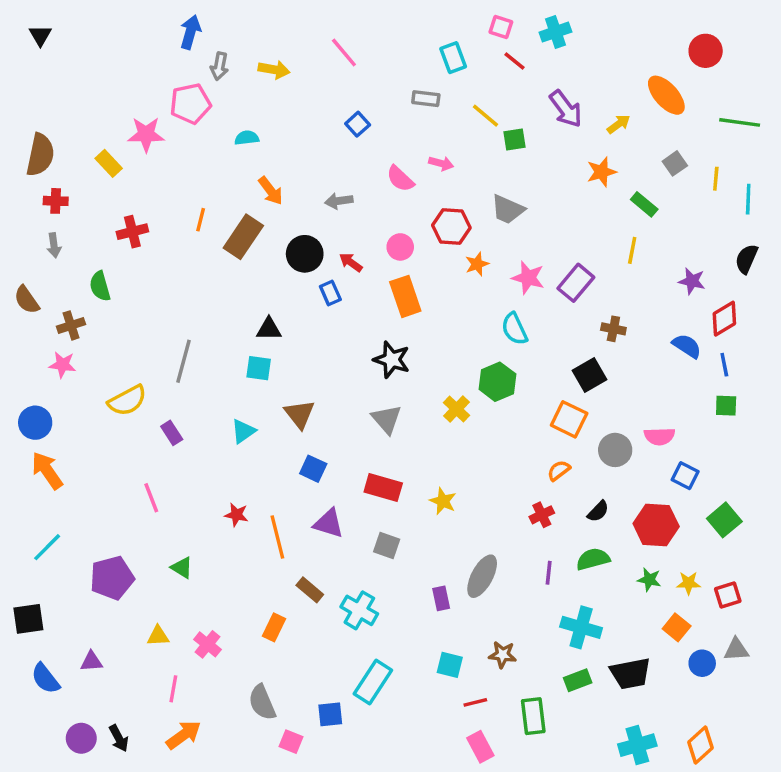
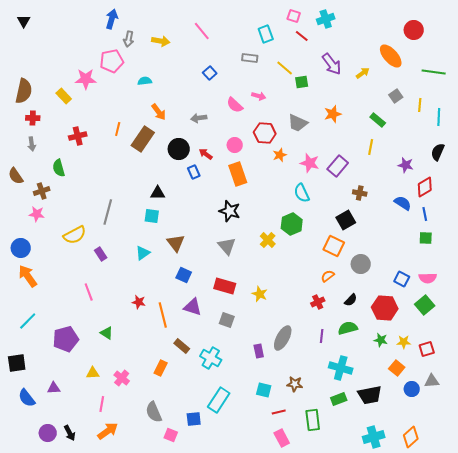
orange star: (602, 172) -> (333, 114), moved
pink semicircle: (660, 436) -> (428, 278), moved

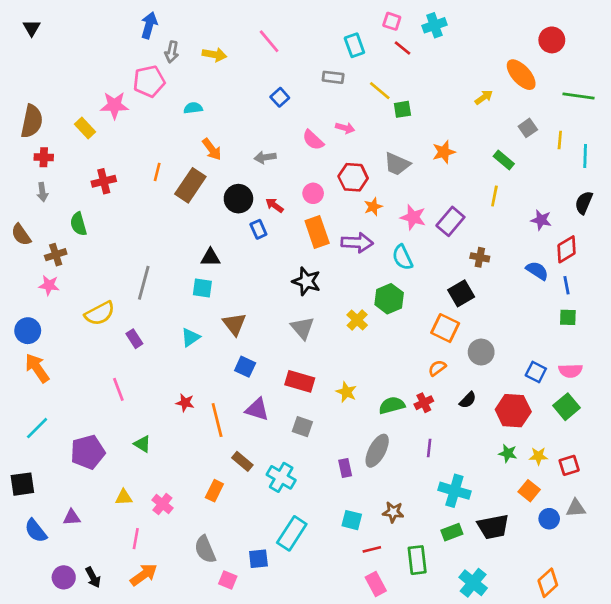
purple arrow: (332, 64) -> (357, 243), moved, turned -50
green semicircle: (348, 328) -> (392, 405), moved
cyan cross: (374, 437) -> (473, 583), moved, turned -35

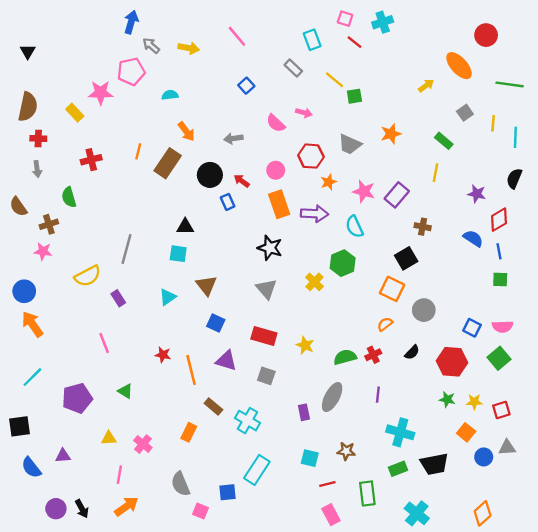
black triangle: (32, 28) -> (28, 52), moved
gray arrow: (172, 52) -> (151, 46), turned 120
gray rectangle: (333, 77) -> (293, 68), turned 36

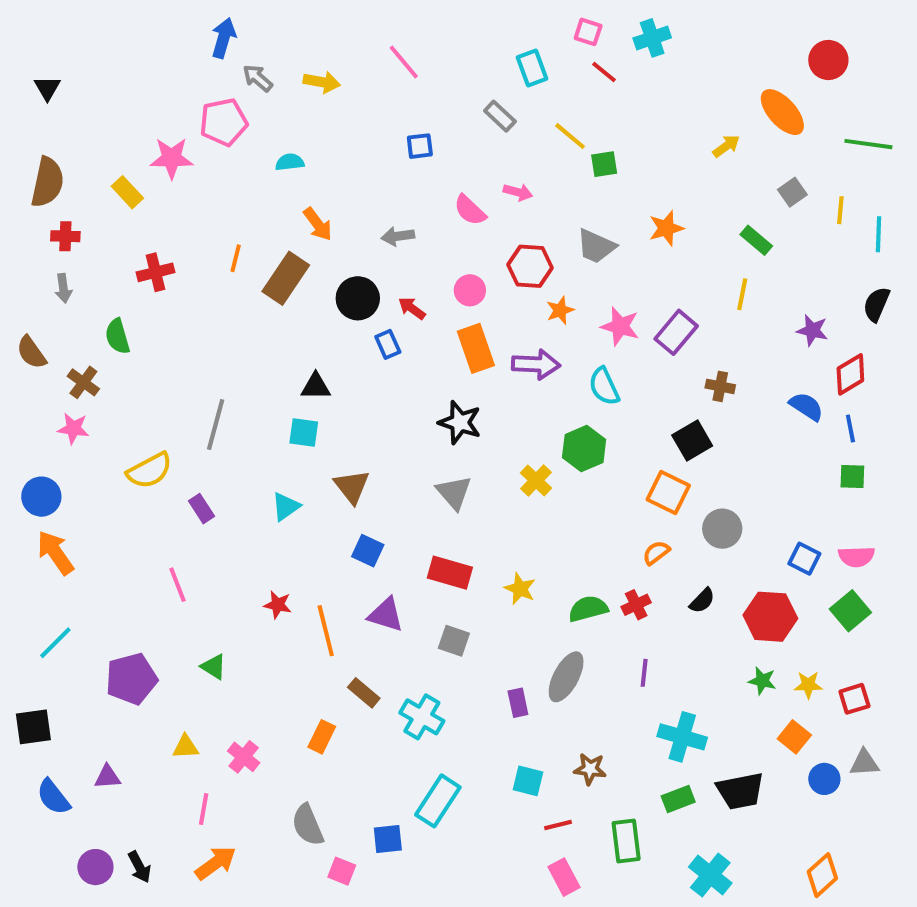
blue square: (246, 86) -> (420, 146), turned 35
brown cross: (49, 224) -> (83, 382), turned -36

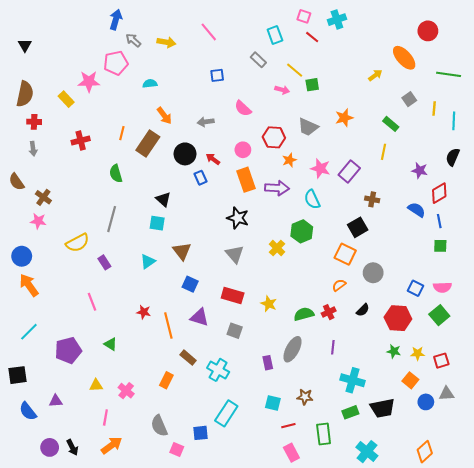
pink arrow: (518, 192) -> (282, 90), moved
green semicircle: (117, 336) -> (116, 174), moved
black triangle: (316, 386) -> (163, 199), turned 42

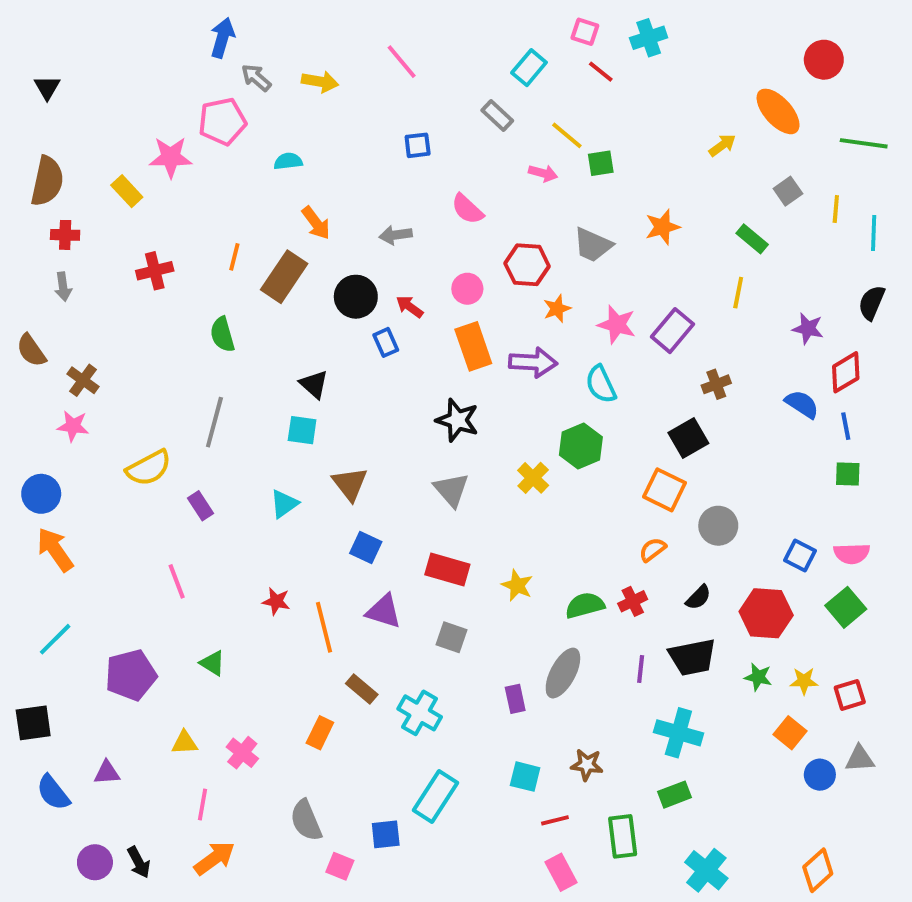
cyan rectangle: (275, 35) -> (529, 68), turned 60
brown cross: (372, 199) -> (716, 384), turned -32
black trapezoid: (382, 408) -> (692, 657), moved

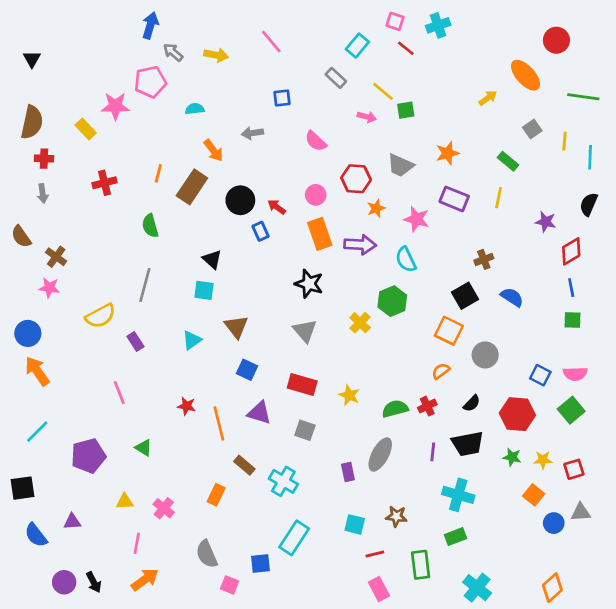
gray arrow: (396, 235) -> (252, 133), moved
purple rectangle: (672, 331) -> (454, 199), moved, turned 72
blue semicircle: (802, 404) -> (512, 297), moved

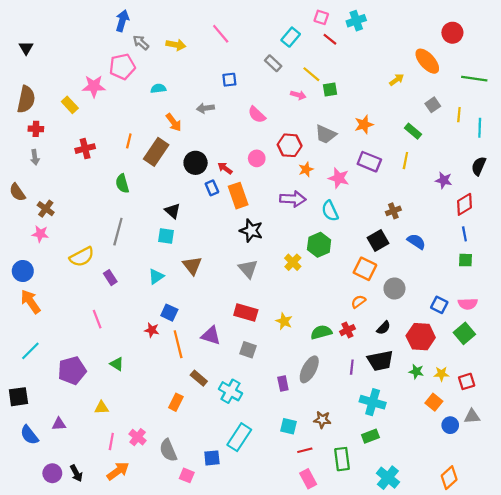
orange rectangle: (320, 234) -> (238, 196), moved
blue square: (247, 370) -> (169, 313), moved
pink cross: (164, 508) -> (138, 437), moved

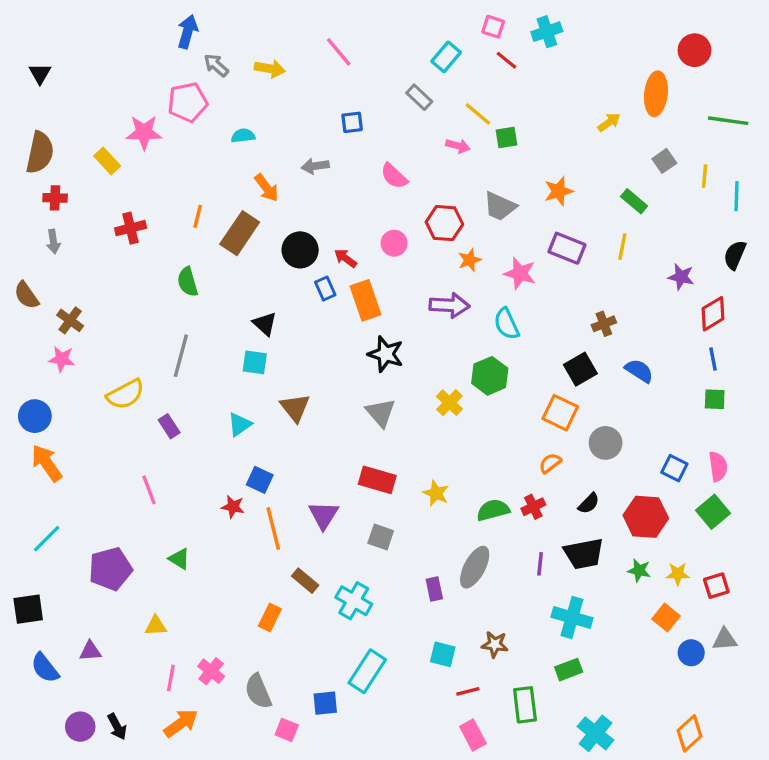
orange ellipse: (427, 61) -> (656, 94), turned 48
pink semicircle: (468, 304) -> (718, 466), turned -96
purple triangle: (211, 336) -> (324, 515), turned 45

